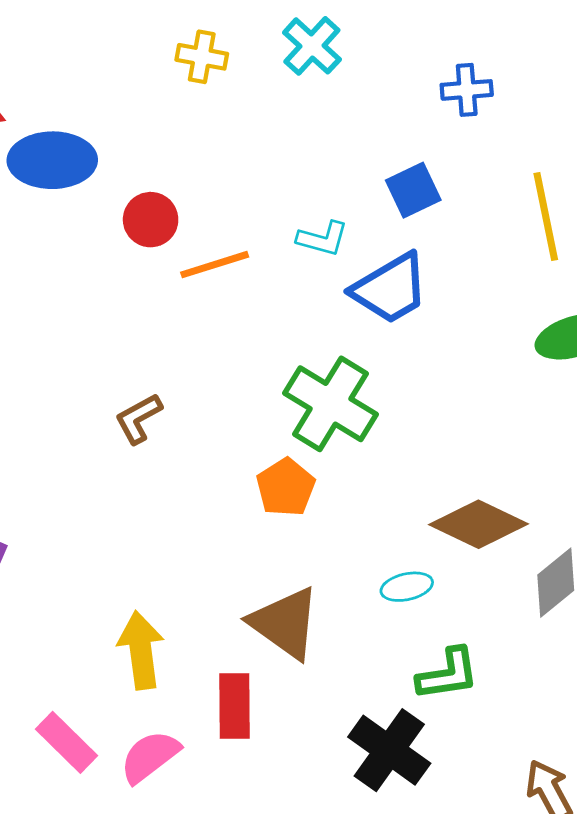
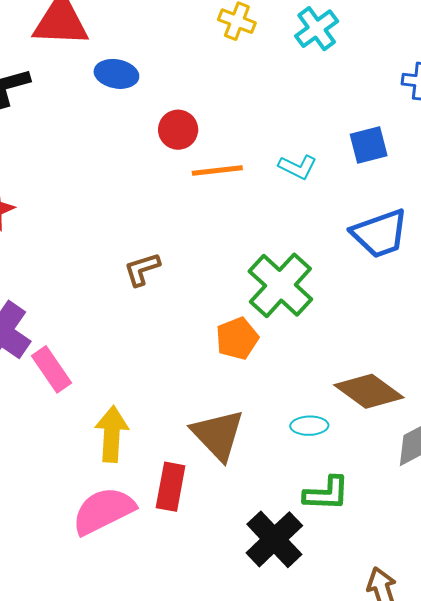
blue ellipse: (52, 160) -> (116, 74), size x0.7
blue trapezoid: (390, 289) -> (380, 234), moved
pink rectangle: (67, 742) -> (52, 369), moved
pink semicircle: (150, 757) -> (103, 511), size x1.4

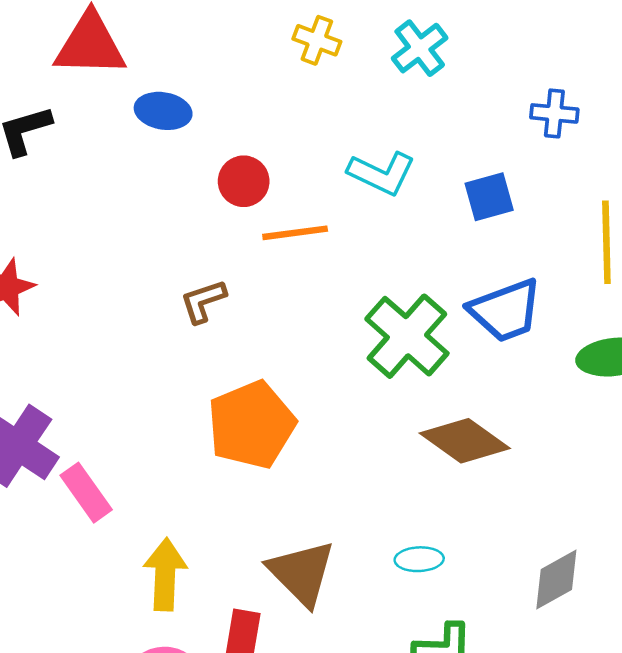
cyan L-shape: (298, 167) -> (382, 173), moved, size x1.4
brown L-shape: (142, 269) -> (203, 301), moved
green cross: (280, 285) -> (407, 336), moved
orange pentagon: (237, 338) -> (251, 425), moved, size x1.6
brown diamond: (369, 391) -> (465, 441), moved

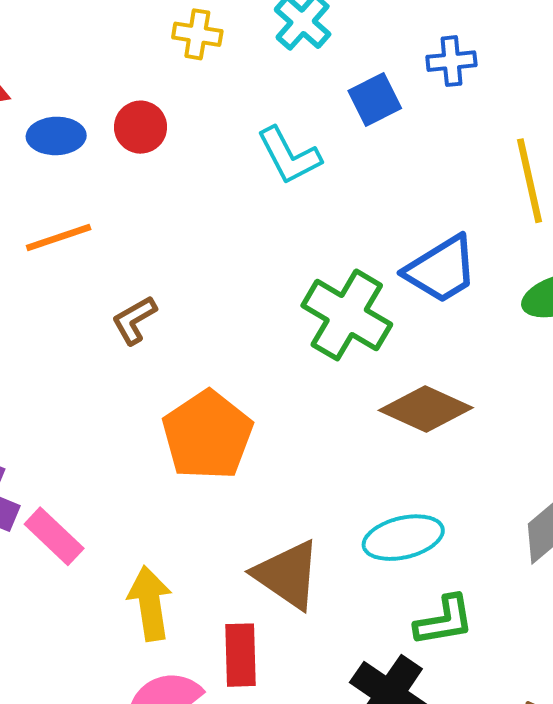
cyan L-shape: (382, 173) -> (289, 156), turned 48
red circle: (244, 181) -> (141, 127), moved
blue square: (489, 197) -> (375, 100), moved
orange line: (295, 233) -> (59, 238), moved
cyan ellipse: (419, 559) -> (403, 538), size x1.6

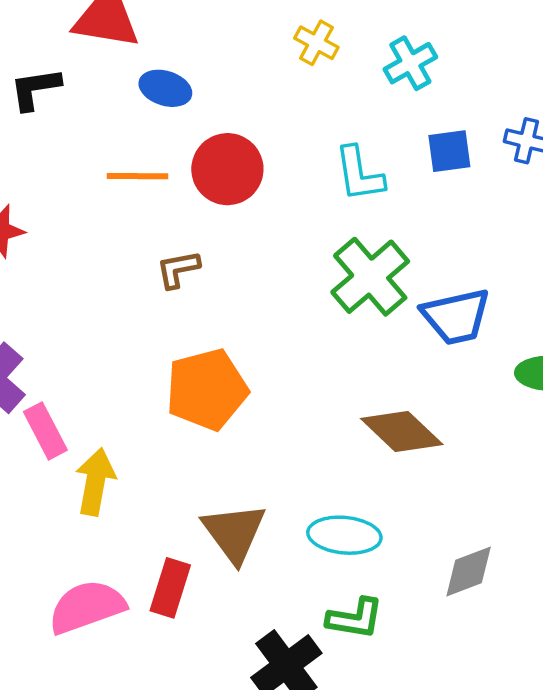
red circle: (141, 127) -> (227, 169), moved, size x1.5
green cross: (347, 315) -> (370, 277), moved
yellow arrow: (150, 603) -> (95, 482), moved

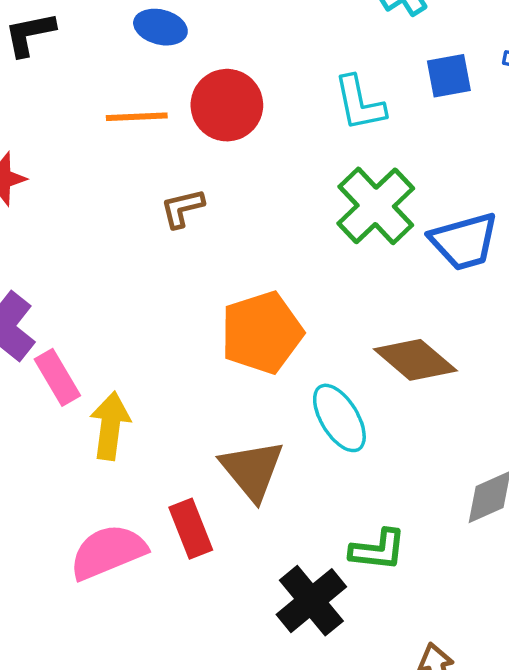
orange pentagon: (207, 390) -> (262, 333), moved
cyan ellipse: (344, 535) -> (339, 418), moved, turned 56
red rectangle: (170, 588) -> (191, 529), turned -36

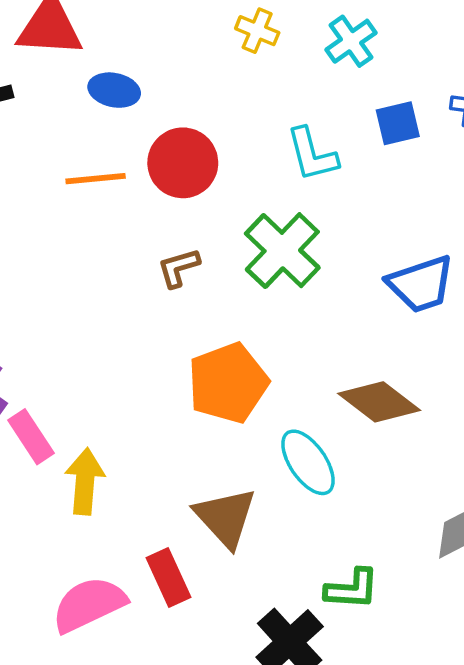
green cross: (376, 206) -> (282, 251), moved
brown L-shape: (182, 208) -> (179, 268), moved

